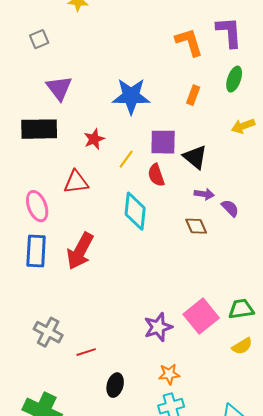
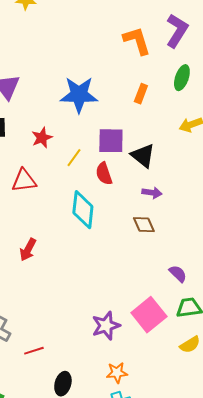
purple L-shape: (229, 32) -> (177, 31), turned 36
purple semicircle: (230, 208) -> (178, 274), moved
red arrow: (80, 251) -> (28, 250), size x0.6

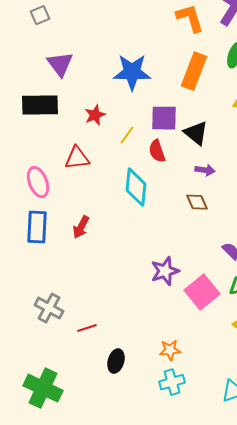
orange rectangle: (141, 94) -> (194, 71), size x1.8
purple star: (106, 326) -> (165, 271), moved

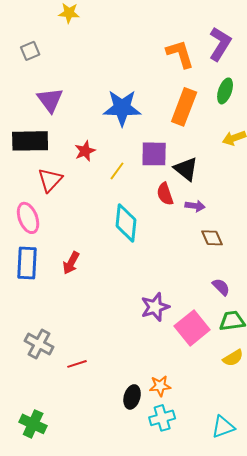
red semicircle: (157, 151) -> (165, 194), moved
red triangle: (77, 158) -> (50, 180), moved, turned -40
brown diamond: (197, 202) -> (212, 238), moved
black ellipse: (116, 361) -> (132, 397), moved
green cross: (43, 388) -> (33, 424), size x0.7

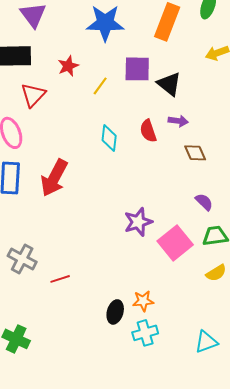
red semicircle: (165, 194) -> (148, 131), moved
cyan diamond: (126, 223) -> (109, 138), size x0.7
red arrow: (71, 263) -> (54, 178), size x1.6

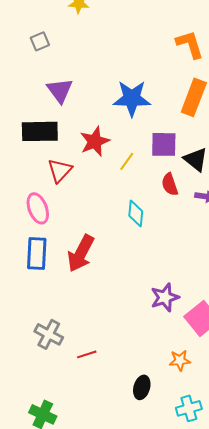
red star: (68, 66) -> (95, 141), size x1.4
red semicircle: (148, 131) -> (170, 184), moved
orange star: (143, 301) -> (180, 360), moved
cyan cross: (145, 333) -> (189, 408), moved

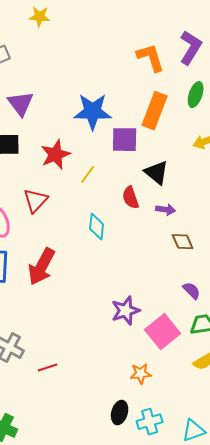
purple square: (164, 144) -> (125, 140), moved
red triangle: (60, 170) -> (36, 201), moved
black ellipse: (142, 387) -> (120, 413), moved

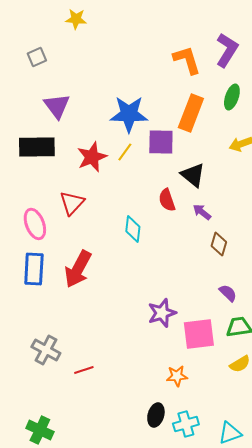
yellow line: (88, 175) -> (125, 152), moved
purple arrow: (166, 210) -> (202, 212), turned -150
brown diamond: (183, 242) -> (219, 244), turned 40
pink square: (163, 332) -> (199, 334), turned 32

